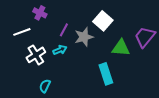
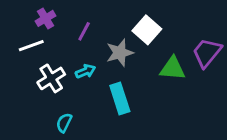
purple cross: (40, 13) -> (45, 18), moved, turned 32
purple line: (64, 30) -> (84, 31), moved
cyan rectangle: (106, 74) -> (120, 98), moved

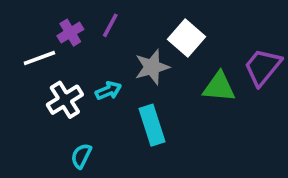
purple cross: (45, 18) -> (70, 33), moved
purple line: (84, 31) -> (110, 25), moved

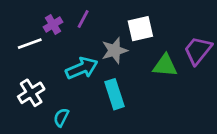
white square: (186, 38) -> (140, 29), turned 36
cyan arrow: (108, 91) -> (82, 68), size x1.6
white cross: (65, 100) -> (31, 93), moved

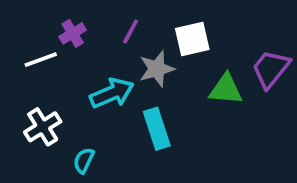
purple line: (83, 19) -> (131, 31), moved

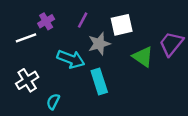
green triangle: (226, 89) -> (143, 57), turned 30
cyan arrow: (112, 93) -> (71, 59), turned 44

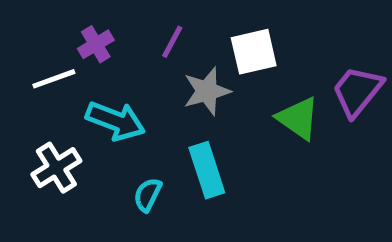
cyan arrow: (71, 59) -> (116, 121), moved
cyan semicircle: (53, 102) -> (148, 195), moved

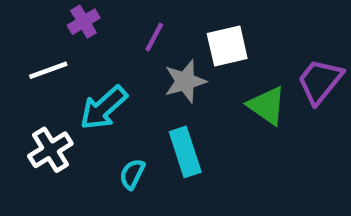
purple cross: (96, 44) -> (84, 22), moved
cyan arrow: (116, 121) -> (103, 108), turned 117

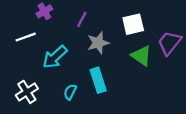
white square: (227, 46) -> (133, 24), moved
white cross: (50, 150) -> (27, 92), moved

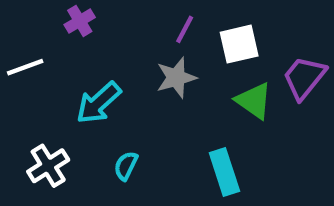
purple line: (82, 20) -> (185, 29), moved
white line: (26, 37) -> (25, 67), moved
cyan rectangle: (98, 80) -> (224, 172), moved

